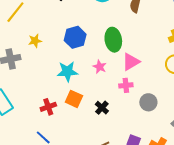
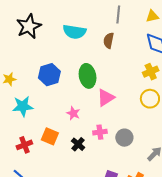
pink star: (100, 67) -> (73, 113), moved
cyan star: (67, 72) -> (23, 106), moved
pink cross: (126, 85) -> (100, 132), moved

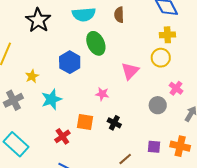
yellow cross: (151, 72) -> (167, 35), turned 35
green ellipse: (88, 76) -> (96, 43), moved
yellow circle: (150, 99) -> (161, 58), moved
pink cross: (100, 132) -> (176, 88), moved, turned -32

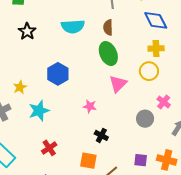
black star: (38, 20) -> (27, 31), size x0.7
green ellipse: (96, 43) -> (108, 54), moved
orange square: (85, 122) -> (88, 161), moved

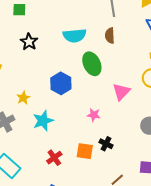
green ellipse: (108, 54) -> (92, 64), moved
orange square: (88, 161) -> (85, 151), moved

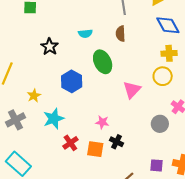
cyan semicircle: (75, 36) -> (85, 34), size x0.6
black star: (29, 42) -> (50, 47), moved
pink star: (94, 115) -> (102, 122), moved
red cross: (54, 158) -> (70, 143), moved

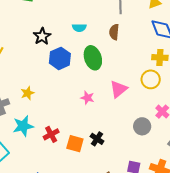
blue hexagon: (72, 81) -> (60, 58), moved
yellow star: (34, 96) -> (27, 93), moved
cyan star: (54, 119) -> (23, 126), moved
pink star: (102, 122) -> (87, 98), moved

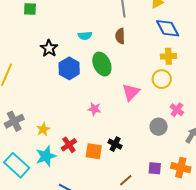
yellow star: (27, 93) -> (43, 129), moved
pink star: (87, 98) -> (94, 109), moved
cyan star: (23, 126) -> (46, 156), moved

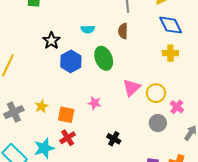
yellow circle: (162, 79) -> (156, 93), moved
yellow star: (43, 129) -> (42, 106), moved
orange square: (94, 151) -> (66, 115), moved

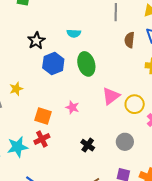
brown semicircle: (123, 31) -> (129, 40), moved
yellow star: (42, 106) -> (16, 89), moved
gray circle: (158, 123) -> (125, 142), moved

